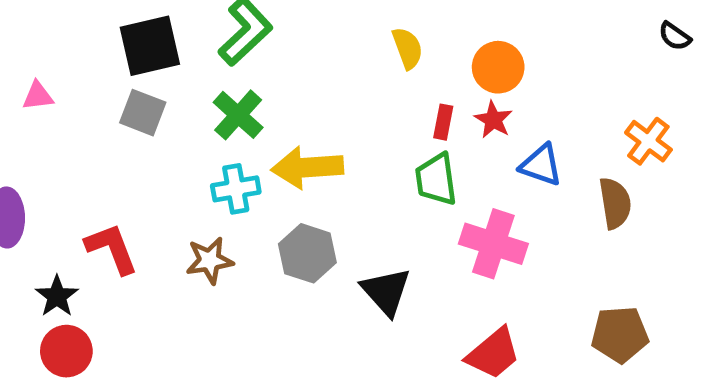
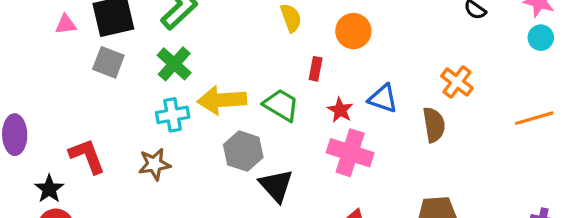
pink triangle: (38, 96) -> (66, 24), moved
red star: (493, 120) -> (340, 110), moved
green trapezoid: (436, 179) -> (281, 105), moved, turned 129
gray hexagon: (307, 253) -> (243, 151), moved

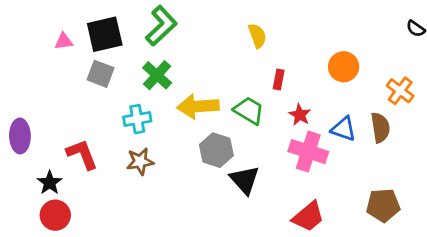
orange circle: (353, 31) -> (344, 67), moved
blue triangle: (383, 98) -> (344, 129), moved
cyan cross: (173, 115) -> (137, 119), moved

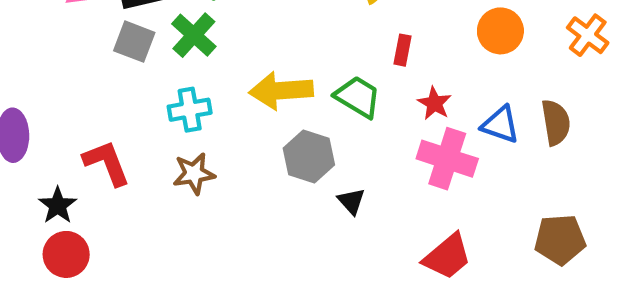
green cross: (157, 75) -> (194, 35), moved
orange cross: (400, 91) -> (588, 35), moved
black triangle: (245, 180) -> (351, 201), size x0.6

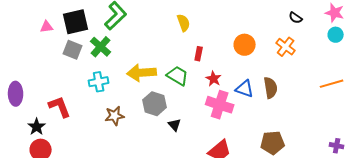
brown star: (194, 174) -> (115, 116), moved

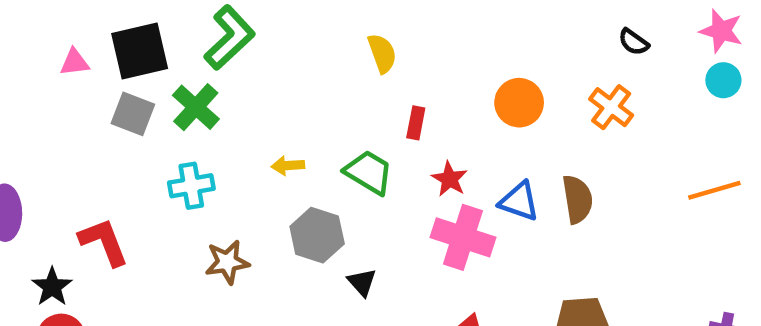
yellow arrow: (142, 73) -> (288, 166), size x0.5

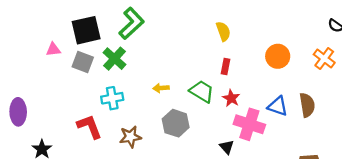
yellow semicircle: (382, 53) -> (223, 31), moved
pink triangle: (75, 62) -> (53, 49), moved
red star: (449, 179) -> (231, 98), moved
red L-shape: (104, 242) -> (90, 127), moved
black triangle: (362, 282) -> (227, 147), moved

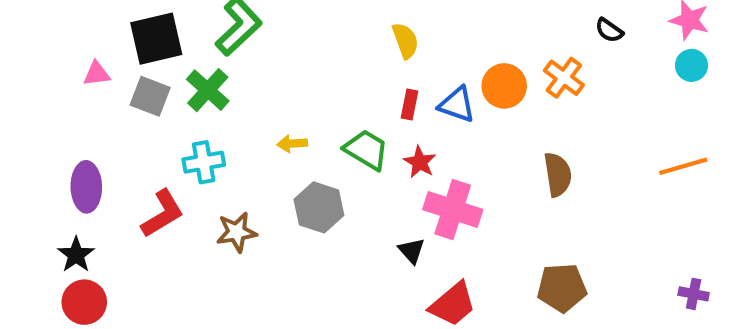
orange cross: (324, 59) -> (564, 78), moved
blue triangle: (278, 106) -> (457, 104), moved
purple ellipse: (18, 112) -> (86, 187), moved
red L-shape: (90, 127) -> (162, 214), turned 80

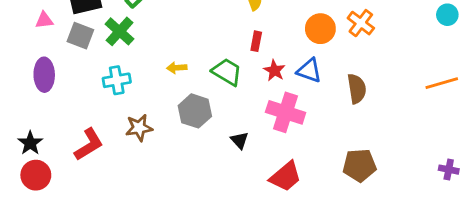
blue triangle: (457, 104) -> (309, 71), moved
red star: (420, 162) -> (274, 71), moved
purple ellipse: (86, 187) -> (44, 75), moved
red L-shape: (162, 214) -> (89, 144), moved
black triangle: (412, 251) -> (239, 140), moved

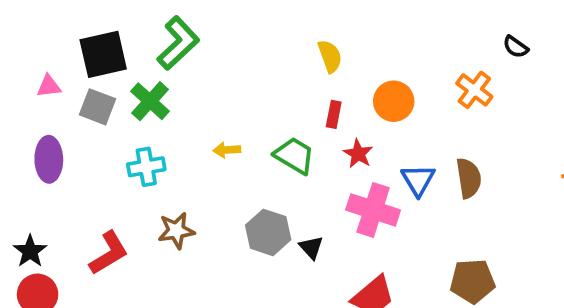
orange circle: (320, 29) -> (394, 101), moved
blue triangle: (309, 71) -> (418, 180), moved, turned 40
gray hexagon: (195, 111) -> (268, 232), moved

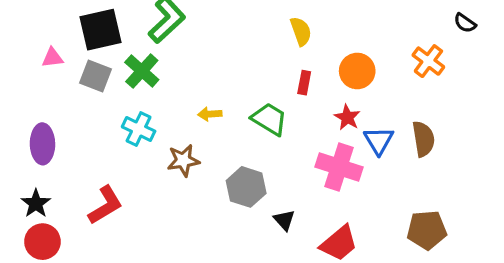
red star: (358, 154) -> (347, 117), moved
purple ellipse: (49, 159) -> (42, 144), moved
cyan cross: (146, 167) -> (139, 129), turned 36
brown star: (176, 231) -> (183, 160), moved
black triangle: (311, 247) -> (284, 220), moved

